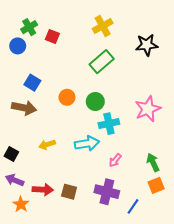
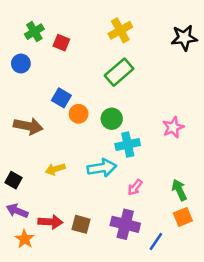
black star: (147, 45) -> (184, 38), moved
blue circle: (18, 46) -> (21, 63), moved
blue square: (32, 83) -> (61, 98), moved
pink star: (148, 109) -> (173, 127), size x0.7

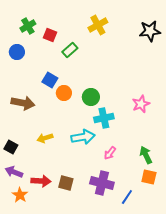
green rectangle: (119, 72) -> (70, 50), moved, size x0.7
orange square: (183, 217) -> (149, 177), turned 35

